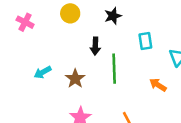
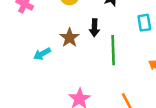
brown star: (75, 79) -> (70, 38), moved

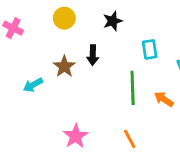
green line: (113, 50) -> (133, 88), moved

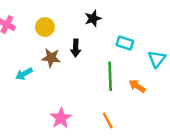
yellow circle: (64, 18) -> (45, 27), moved
cyan rectangle: (150, 49) -> (125, 43), turned -63
brown star: (64, 66) -> (51, 58), turned -30

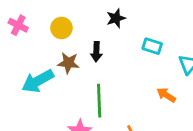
cyan arrow: (24, 74) -> (38, 81), size x1.6
green line: (110, 76) -> (99, 101), moved

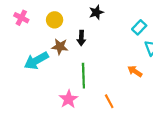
cyan rectangle: (152, 46) -> (139, 27), moved, turned -64

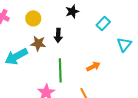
cyan rectangle: (139, 27) -> (103, 23), moved
orange arrow: (135, 71) -> (93, 66), moved, turned 120

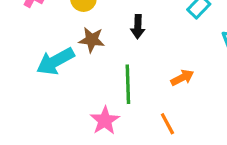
black arrow: (58, 35) -> (138, 27), moved

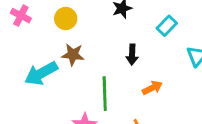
black arrow: (138, 27) -> (132, 55), moved

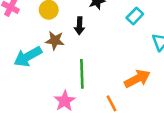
black arrow: (132, 55) -> (79, 26), moved
orange arrow: (152, 88) -> (137, 79), moved, size x1.5

